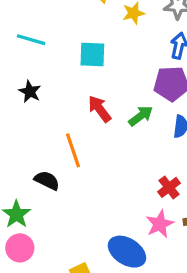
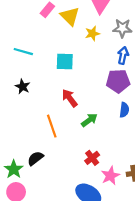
green arrow: (141, 116) -> (89, 120), moved
black semicircle: (47, 180) -> (35, 158), moved, turned -63
red cross: (169, 187) -> (92, 158), moved

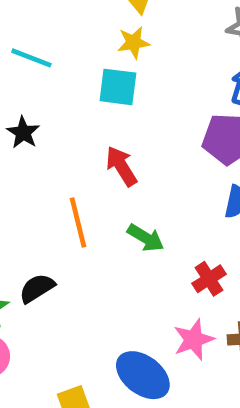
yellow star: (92, 34) -> (134, 43), moved
green arrow: (89, 120) -> (146, 238), moved, turned 63
red cross: (92, 158) -> (209, 279), moved

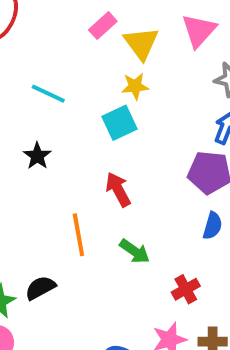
cyan square: (118, 87) -> (119, 123), turned -36

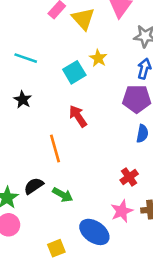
yellow star: (135, 86) -> (98, 58), moved, turned -30
green arrow: (135, 251) -> (63, 195), moved

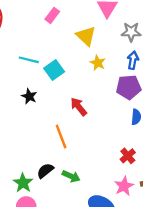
yellow triangle: (83, 19) -> (86, 36), moved
yellow star: (98, 58) -> (98, 63), moved
cyan square: (74, 72) -> (54, 70), moved

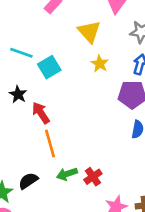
red arrow: (79, 107) -> (41, 113), moved
red cross: (128, 156) -> (93, 177), moved
green arrow: (71, 176) -> (67, 174), moved, turned 132

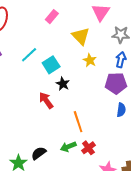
cyan line: (21, 53) -> (29, 55), turned -60
black star: (18, 94) -> (63, 84), moved
orange line: (50, 144) -> (78, 122), moved

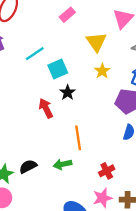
red cross: (88, 148) -> (107, 171), moved

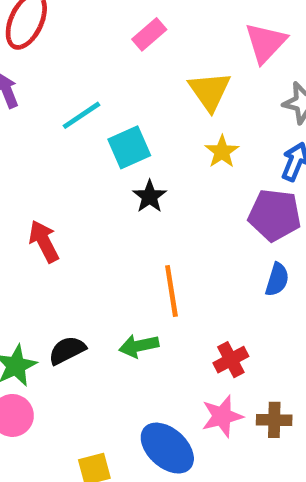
red arrow: (46, 108) -> (44, 241), moved

